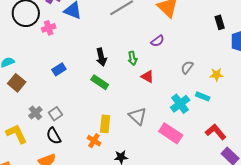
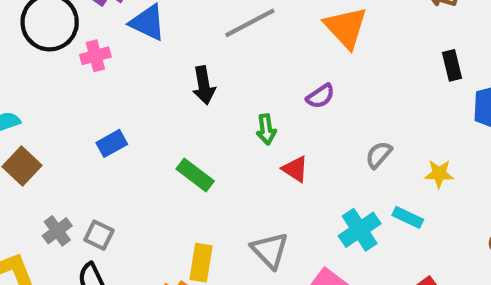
black arrow: (101, 57) -> (204, 85), moved
gray square: (55, 114) -> (99, 235), turned -32

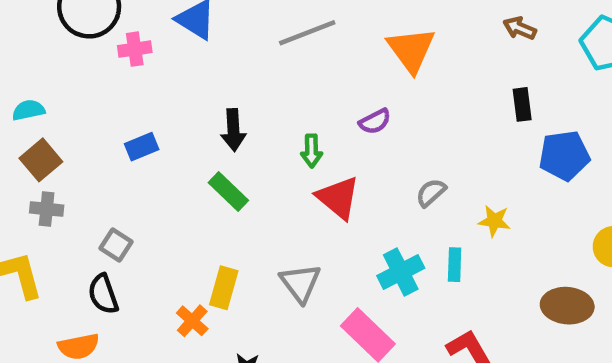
black arrow: (204, 85) -> (233, 130), moved
red triangle: (295, 169) -> (338, 198), size x1.5
cyan rectangle: (408, 217) -> (455, 265), turned 60
gray cross: (57, 231) -> (47, 209), moved, turned 36

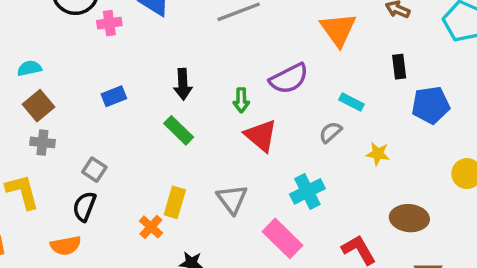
orange triangle: (411, 50) -> (338, 30), moved
purple semicircle: (375, 121) -> (289, 79), size x1.6
cyan rectangle: (455, 265) -> (352, 102), moved, turned -65
black semicircle: (103, 294) -> (84, 206), turned 40
brown ellipse: (567, 306) -> (409, 218), moved

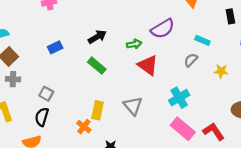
black arrow: (183, 84) -> (97, 37), turned -114
green arrow: (241, 100) -> (134, 44), turned -96
pink rectangle: (282, 238) -> (183, 129), moved

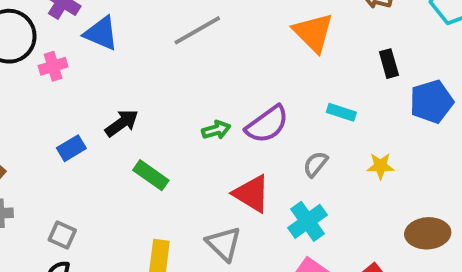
purple semicircle: (163, 29) -> (267, 124), moved
black arrow: (97, 37) -> (122, 123), moved
gray semicircle: (191, 60) -> (316, 164), moved
red triangle: (148, 65) -> (252, 194), moved

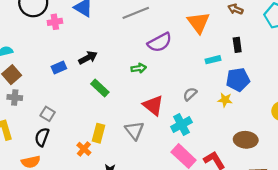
blue pentagon: (431, 102) -> (238, 80), moved
cyan rectangle: (341, 112) -> (213, 60), moved, turned -40
purple semicircle: (267, 124) -> (160, 42), moved

